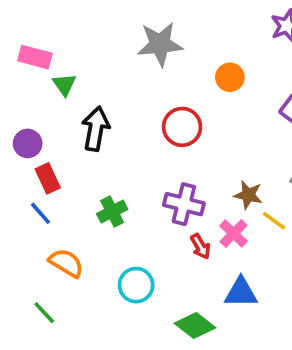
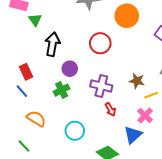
orange circle: (230, 77) -> (127, 16), size x1.5
purple circle: (28, 143) -> (70, 69), moved
yellow line: (274, 221) -> (151, 95), turned -56
pink cross: (234, 234) -> (145, 115), moved
blue triangle: (241, 292) -> (133, 135), turned -42

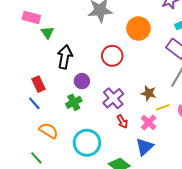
purple cross: (101, 86) -> (113, 98), turned 35
pink cross: (145, 115) -> (149, 123), moved
cyan circle: (75, 131) -> (87, 143), size x1.4

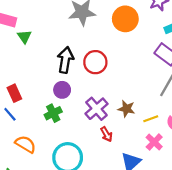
orange circle: (138, 29) -> (125, 19), moved
black arrow: (65, 57) -> (65, 60), moved
brown star: (149, 93) -> (126, 109), moved
pink cross: (149, 123) -> (154, 142), moved

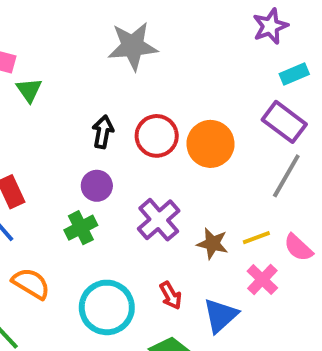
orange circle: (125, 19) -> (211, 144), moved
black arrow: (65, 60) -> (103, 132), size x0.7
brown star: (126, 109) -> (212, 244), moved
red arrow: (106, 134) -> (171, 295), moved

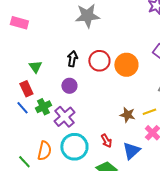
green triangle: (29, 90) -> (35, 67), moved
purple cross: (159, 220) -> (64, 117), moved
green cross: (81, 228) -> (43, 107), moved
orange semicircle: (31, 284) -> (44, 151), moved, turned 72

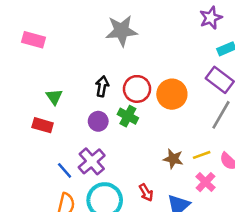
red rectangle: (26, 89) -> (43, 125), turned -49
green cross: (43, 107) -> (128, 116), moved, turned -35
blue line: (22, 108) -> (65, 170), moved

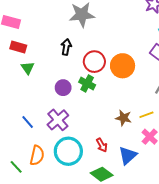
black arrow: (102, 86) -> (66, 47), moved
red rectangle: (43, 125) -> (18, 47), moved
blue line: (65, 170) -> (28, 122), moved

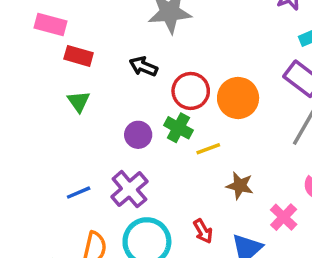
red rectangle: (18, 47) -> (79, 56), moved
black arrow: (66, 47) -> (143, 66), turned -77
yellow line: (146, 115) -> (208, 149), moved
blue line: (28, 122) -> (79, 193), turned -72

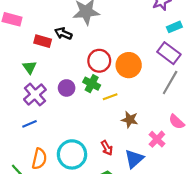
red rectangle: (79, 56) -> (43, 41), moved
black arrow: (143, 66) -> (63, 34), moved
purple cross: (129, 189) -> (35, 95), moved

